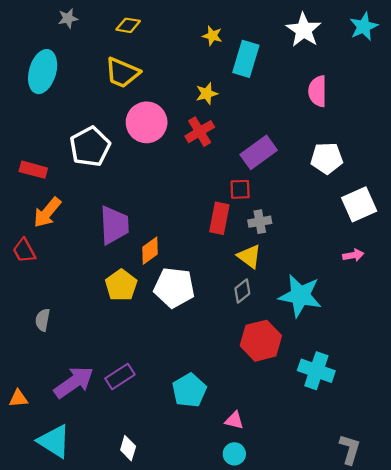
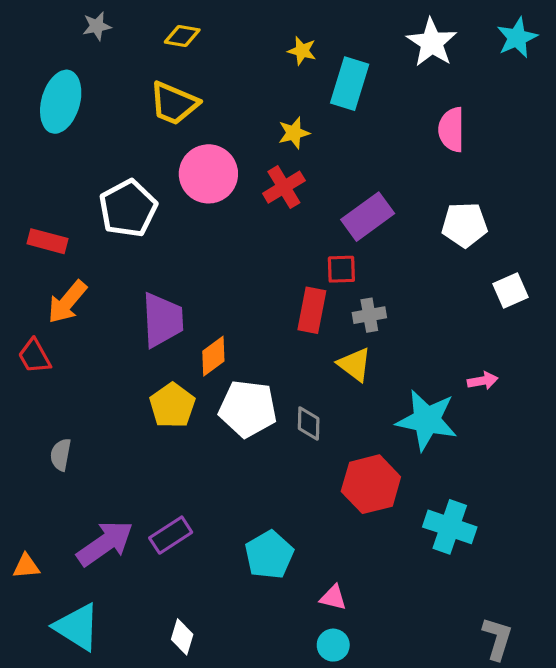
white square: (359, 204) -> (510, 290), size x0.7
pink arrow: (353, 255) -> (483, 381), moved
gray diamond: (242, 291) -> (309, 423), moved, turned -50

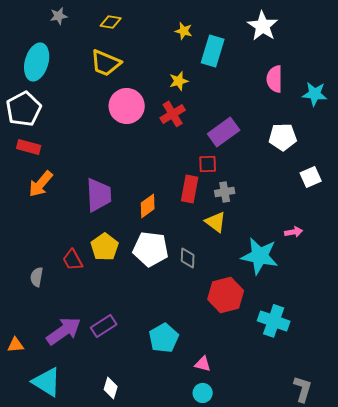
cyan star: (517, 38) -> (315, 94), moved, turned 30
white pentagon: (128, 208) -> (24, 109), moved
red trapezoid: (34, 356) -> (73, 260), moved
orange diamond: (213, 356) -> (148, 206), moved

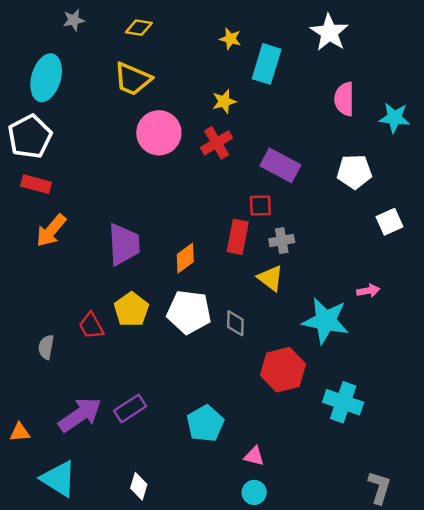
purple rectangle: (224, 132) -> (280, 165), turned 64

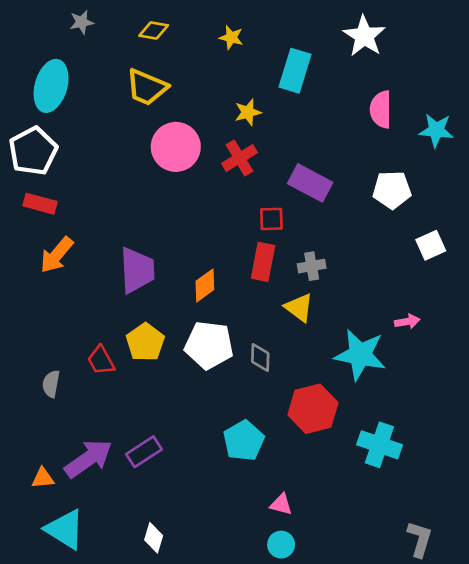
yellow star: (230, 39) -> (231, 37), moved
red square: (260, 205) -> (271, 219), moved
cyan pentagon: (205, 424) -> (244, 441), moved
orange triangle: (20, 432) -> (43, 478), moved

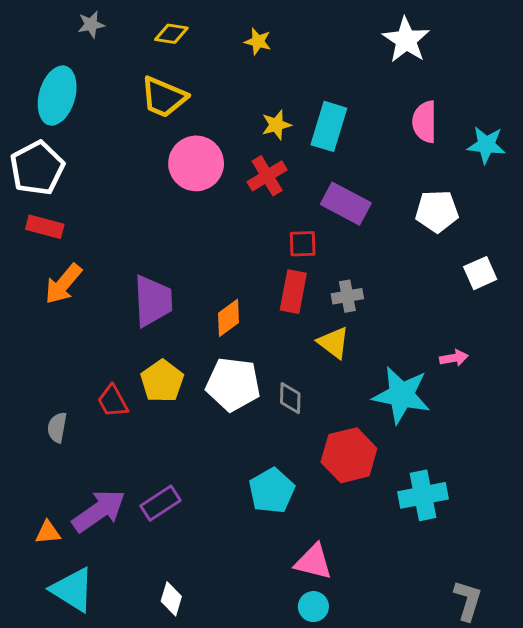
cyan rectangle: (295, 71) -> (329, 126), moved
cyan cross: (379, 445) -> (423, 495), turned -30
pink triangle: (281, 504) -> (313, 562), size x1.5

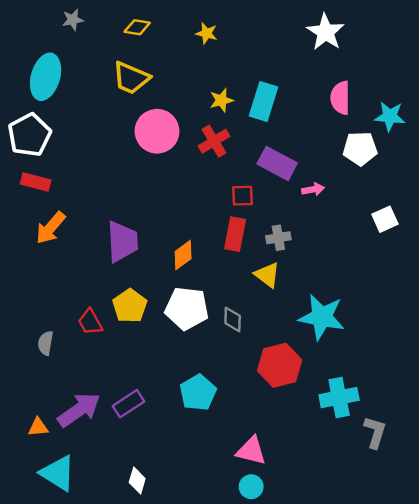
white pentagon: (437, 211) -> (360, 149), moved
pink arrow: (454, 358) -> (313, 189), moved
cyan pentagon: (272, 491) -> (198, 393), moved
gray L-shape: (468, 600) -> (375, 432), moved

